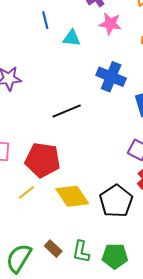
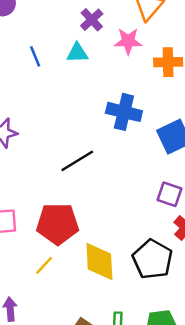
pink star: (110, 24) -> (128, 41), moved
cyan triangle: (72, 38) -> (77, 53), moved
yellow diamond: (72, 196) -> (99, 262), turned 40

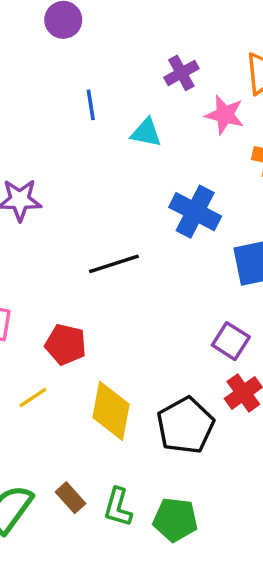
cyan triangle: (77, 53) -> (146, 133), moved
red pentagon: (58, 224) -> (66, 344), size x0.7

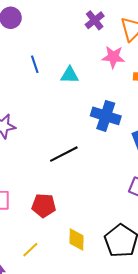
purple cross: (181, 73) -> (95, 20), moved
yellow line: (33, 398) -> (30, 250), moved
yellow diamond: (111, 411) -> (77, 240), size x0.7

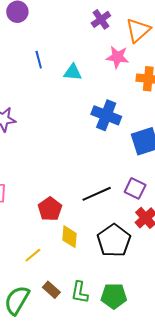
black line: (64, 154) -> (97, 194), moved
red pentagon: (44, 206) -> (50, 209), moved, turned 30
yellow line: (30, 250) -> (33, 255), moved

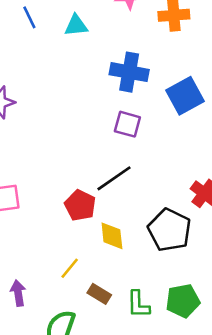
purple square: (135, 188) -> (127, 124), moved
black line: (97, 194) -> (114, 178), moved
brown rectangle: (51, 290) -> (99, 294), moved

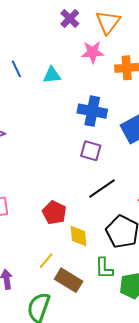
black line: (114, 178) -> (102, 188), moved
brown rectangle: (99, 294) -> (69, 280), size x1.5
green L-shape: (138, 304) -> (104, 268), moved

